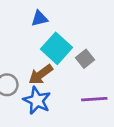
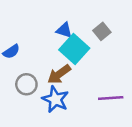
blue triangle: (39, 18) -> (64, 30), moved, turned 30
gray square: (85, 59) -> (102, 31), moved

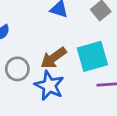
cyan square: (74, 49) -> (92, 56), moved, turned 32

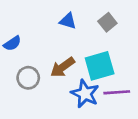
blue star: (49, 86) -> (85, 94), moved

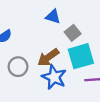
gray square: (107, 22) -> (73, 33), moved
blue star: (85, 94) -> (54, 77), moved

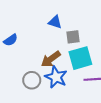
gray square: (73, 33) -> (73, 37), turned 32
gray circle: (18, 67) -> (32, 80), moved

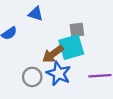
blue triangle: (55, 22) -> (36, 14), moved
cyan square: (80, 58) -> (71, 47), moved

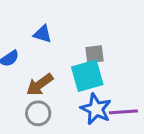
brown arrow: (53, 54) -> (40, 84), moved
blue star: (59, 74) -> (96, 109), moved

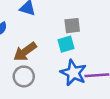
cyan square: (87, 76) -> (66, 44), size x0.6

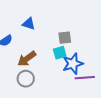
blue star: (73, 73) -> (73, 64), moved, turned 30

